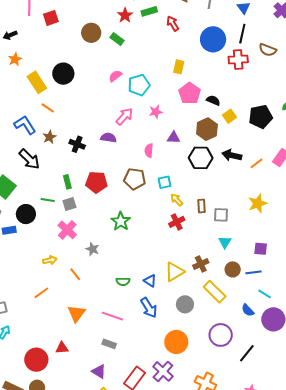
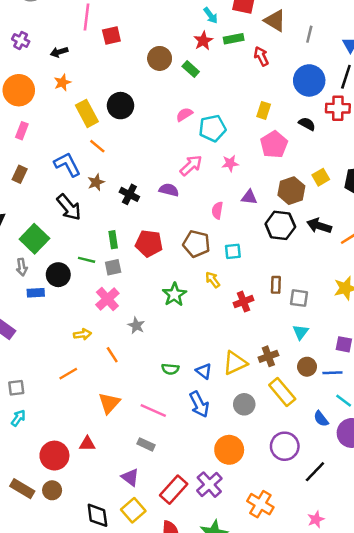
black semicircle: (213, 100) -> (307, 124), moved
yellow arrow: (177, 200) -> (213, 280), moved

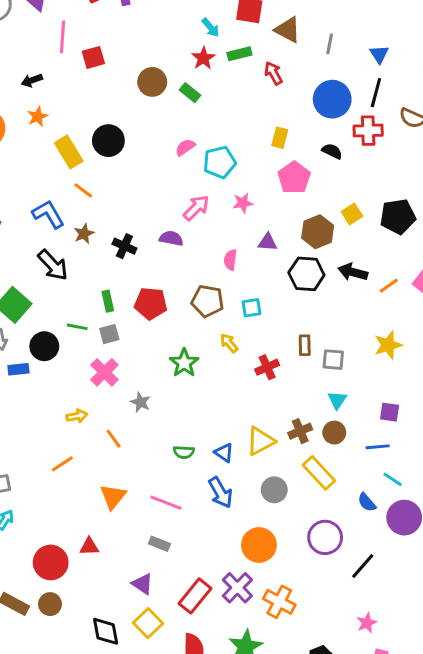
brown circle: (307, 367) -> (334, 433), moved
orange cross: (260, 504) -> (279, 602), moved

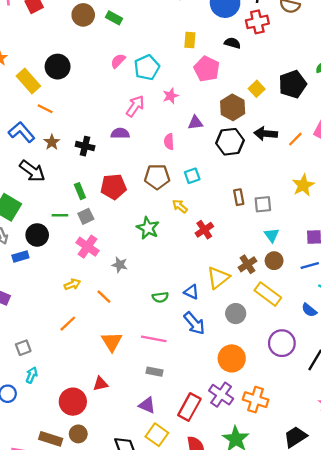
red cross: (267, 367) -> (204, 230), moved

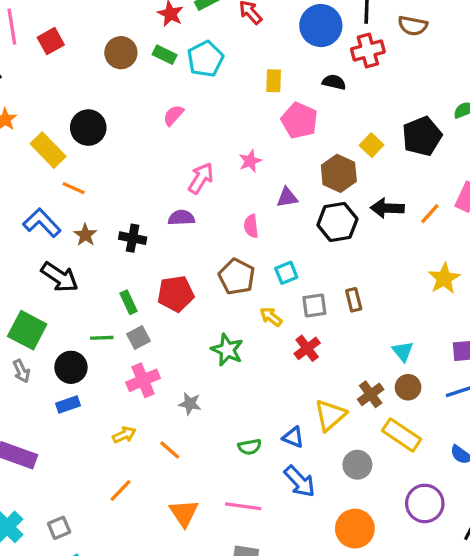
cyan pentagon: (147, 68) -> (205, 59), moved
brown pentagon: (157, 177) -> (237, 277), turned 30
gray square: (263, 204) -> (314, 305), moved
pink cross: (87, 247) -> (143, 380), turned 35
blue rectangle: (20, 256) -> (68, 404), moved

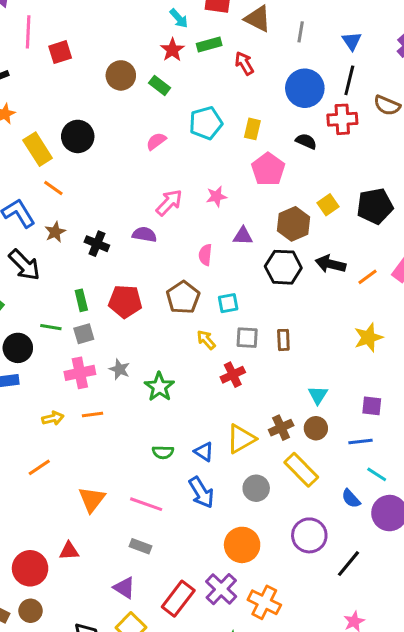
cyan pentagon: (205, 59) -> (206, 123), moved
green star: (227, 350) -> (159, 387), moved
gray star: (190, 404) -> (120, 369), moved
orange line: (170, 450) -> (93, 415), moved, turned -60

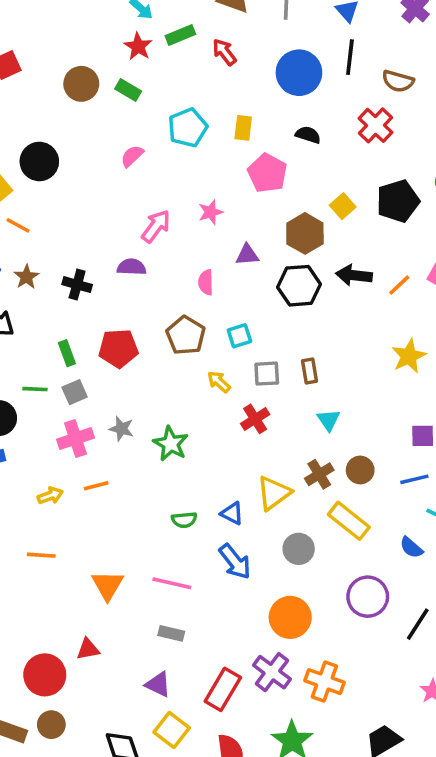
red cross: (342, 119) -> (375, 125), moved, turned -36
cyan triangle: (318, 395) -> (329, 420), moved
orange line: (39, 467) -> (41, 555), turned 45

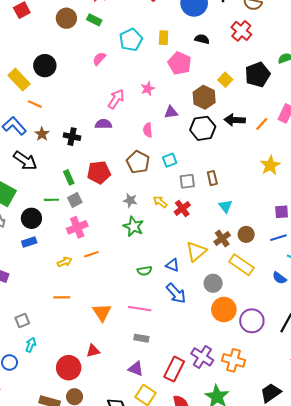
yellow arrow: (219, 382) -> (160, 202), moved
gray star: (121, 429) -> (130, 200), moved
purple circle: (368, 597) -> (252, 321), moved
orange circle: (290, 617) -> (224, 310), moved

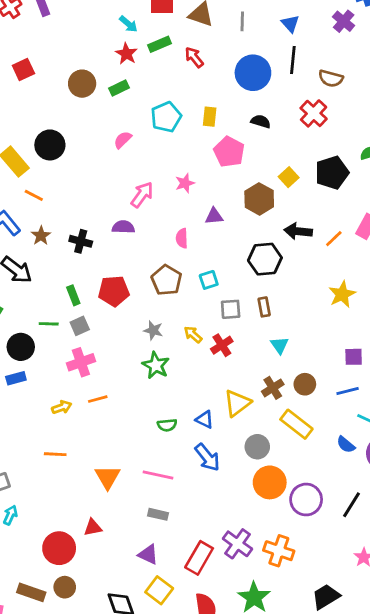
green rectangle: (94, 20) -> (119, 88), turned -56
black hexagon: (203, 128) -> (265, 259), moved

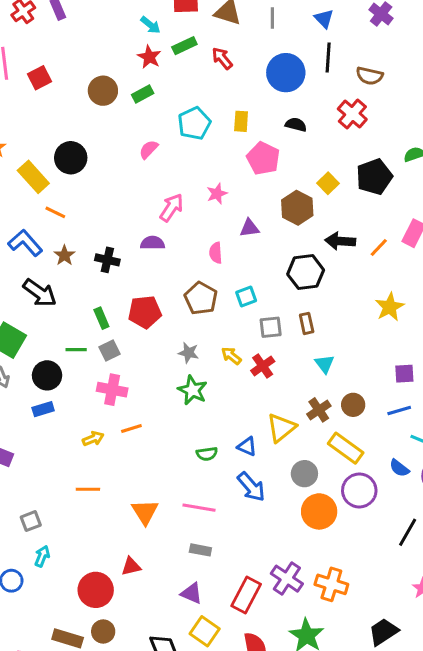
pink cross: (81, 362) -> (112, 390), turned 32
purple circle: (306, 500) -> (359, 491), moved

